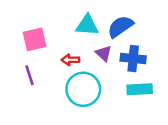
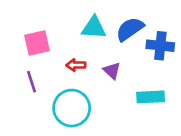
purple triangle: (104, 53) -> (112, 71), moved
blue cross: (133, 59) -> (160, 46), moved
cyan circle: (83, 89) -> (72, 108), moved

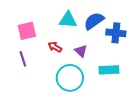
red arrow: (76, 65) -> (55, 47), turned 32
cyan circle: (72, 108) -> (70, 78), moved

